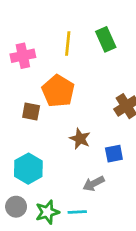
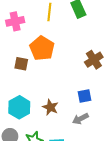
brown star: (80, 139) -> (50, 107), moved
gray arrow: (94, 184) -> (80, 119), moved

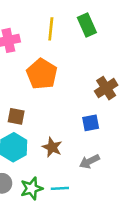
brown square: (21, 64) -> (16, 116), moved
blue square: (85, 96) -> (91, 123), moved

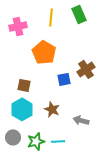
brown cross: (106, 88) -> (86, 69), moved
blue square: (91, 123) -> (64, 79), moved
gray arrow: (89, 161) -> (81, 120), turned 42

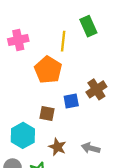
yellow line: (51, 17) -> (63, 41), moved
brown square: (24, 85) -> (47, 114), moved
brown star: (52, 109) -> (57, 147), moved

